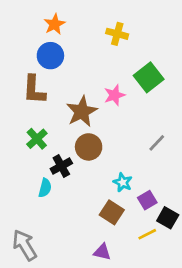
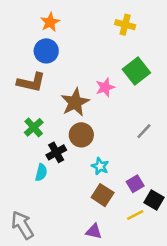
yellow cross: (117, 34) -> (125, 25), moved
brown L-shape: (34, 90) -> (31, 82), turned -80
cyan star: (123, 182) -> (100, 166), moved

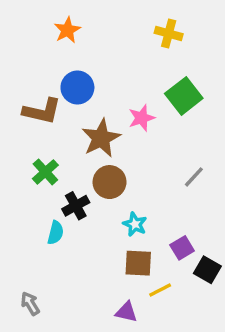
blue circle: (46, 51) -> (77, 88), moved
brown square: (103, 195) -> (138, 263), turned -30
yellow line: (135, 215) -> (160, 290), moved
gray arrow: (22, 225) -> (30, 304), size x0.6

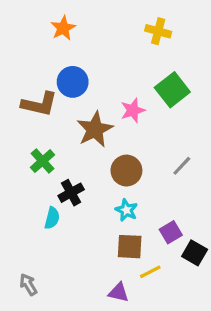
brown circle: (110, 182) -> (126, 171), moved

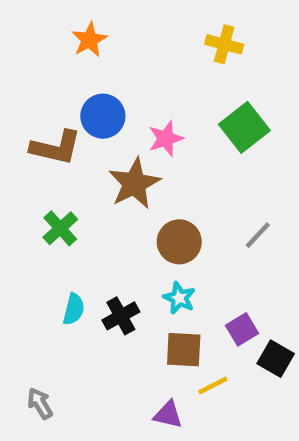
pink star: (133, 110) -> (166, 139), moved
black cross: (71, 193) -> (121, 316), moved

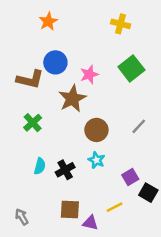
brown square: (184, 350) -> (70, 210), moved

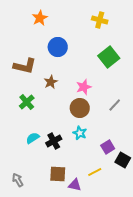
blue circle: (55, 62) -> (58, 47), moved
pink star: (89, 74) -> (84, 87), moved
brown star: (72, 99) -> (51, 82), moved, size x0.6
cyan semicircle: (40, 166) -> (33, 138), turned -136

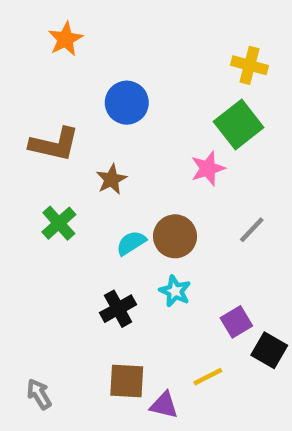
orange star: (40, 18) -> (65, 39), moved
yellow cross: (100, 20) -> (250, 65), moved
pink star: (84, 87) -> (208, 168), moved
cyan semicircle: (33, 138) -> (131, 243), moved

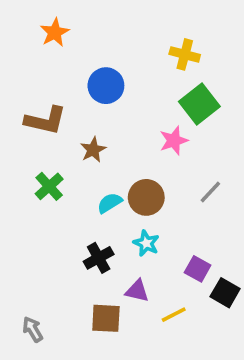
yellow cross: (250, 65) -> (185, 54), moved
purple square: (236, 322) -> (198, 269), turned -30
purple triangle: (164, 405) -> (137, 291), moved

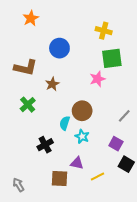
green square: (199, 104) -> (112, 58), turned 30
gray line: (210, 192) -> (124, 116), moved
cyan semicircle: (110, 203) -> (65, 123), moved, turned -40
black cross: (99, 258) -> (45, 145), moved
purple square: (198, 269) -> (116, 144), moved

